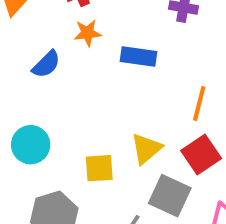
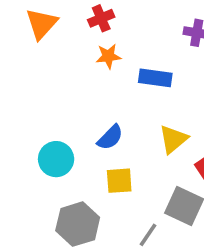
blue semicircle: (46, 64) -> (110, 137), moved
yellow triangle: (146, 149) -> (173, 139), moved

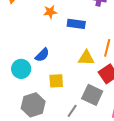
blue semicircle: (110, 137) -> (42, 55), moved
yellow triangle: (173, 139) -> (86, 58), turned 42

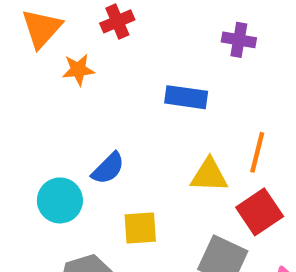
orange star: (50, 12) -> (78, 70), moved

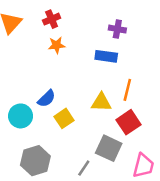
orange star: (78, 70) -> (57, 45), moved
blue rectangle: (186, 97) -> (106, 56), moved
yellow square: (140, 228) -> (64, 118), moved, turned -30

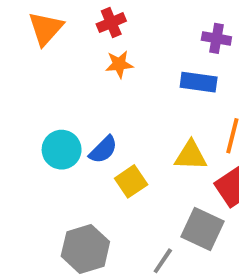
cyan circle: (21, 116) -> (62, 150), moved

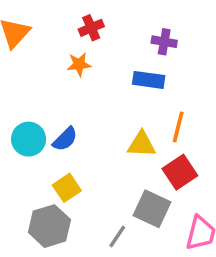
red cross: (111, 23) -> (91, 28), moved
yellow square: (131, 181) -> (67, 188), moved

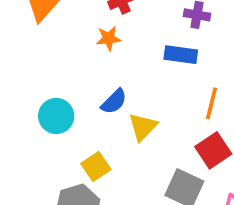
blue semicircle: (65, 139) -> (114, 102), moved
yellow triangle: (142, 144) -> (143, 127), moved, turned -48

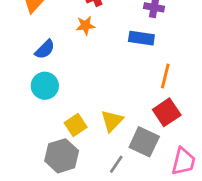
blue semicircle: (114, 102) -> (45, 49), moved
yellow triangle: (143, 127) -> (112, 121), moved

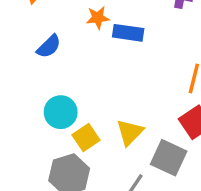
blue rectangle: (141, 38) -> (128, 33), moved
cyan circle: (45, 86) -> (61, 112), moved

